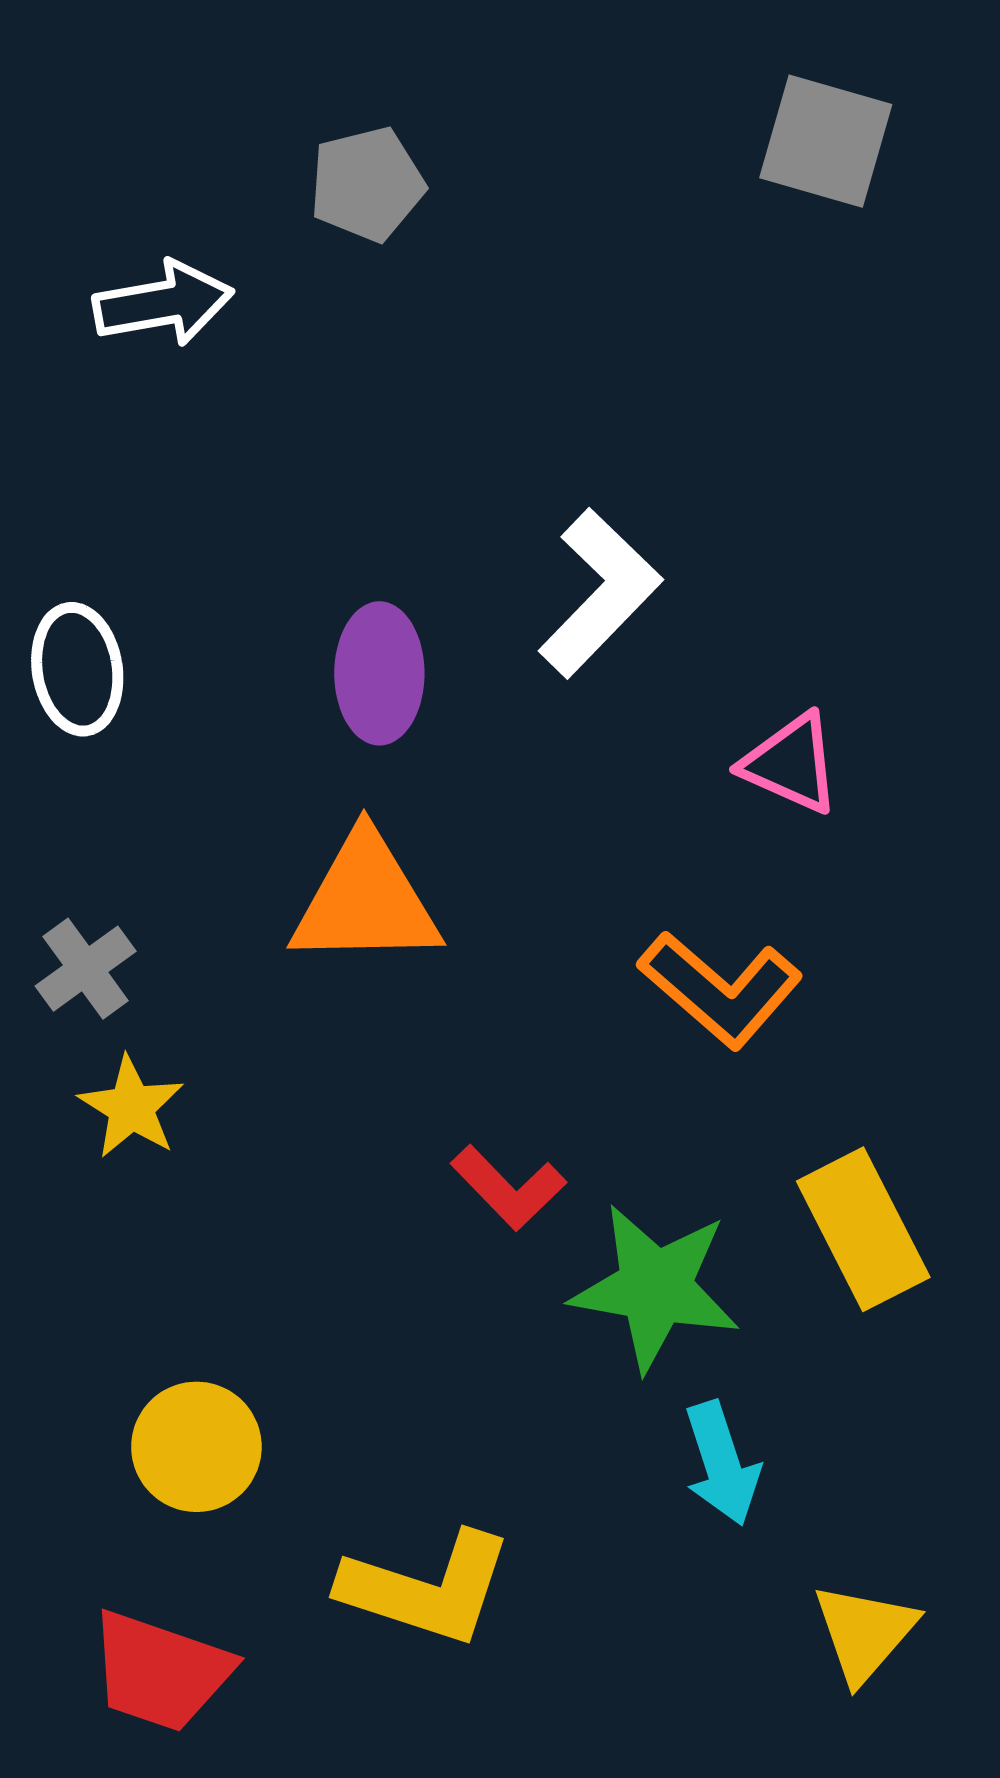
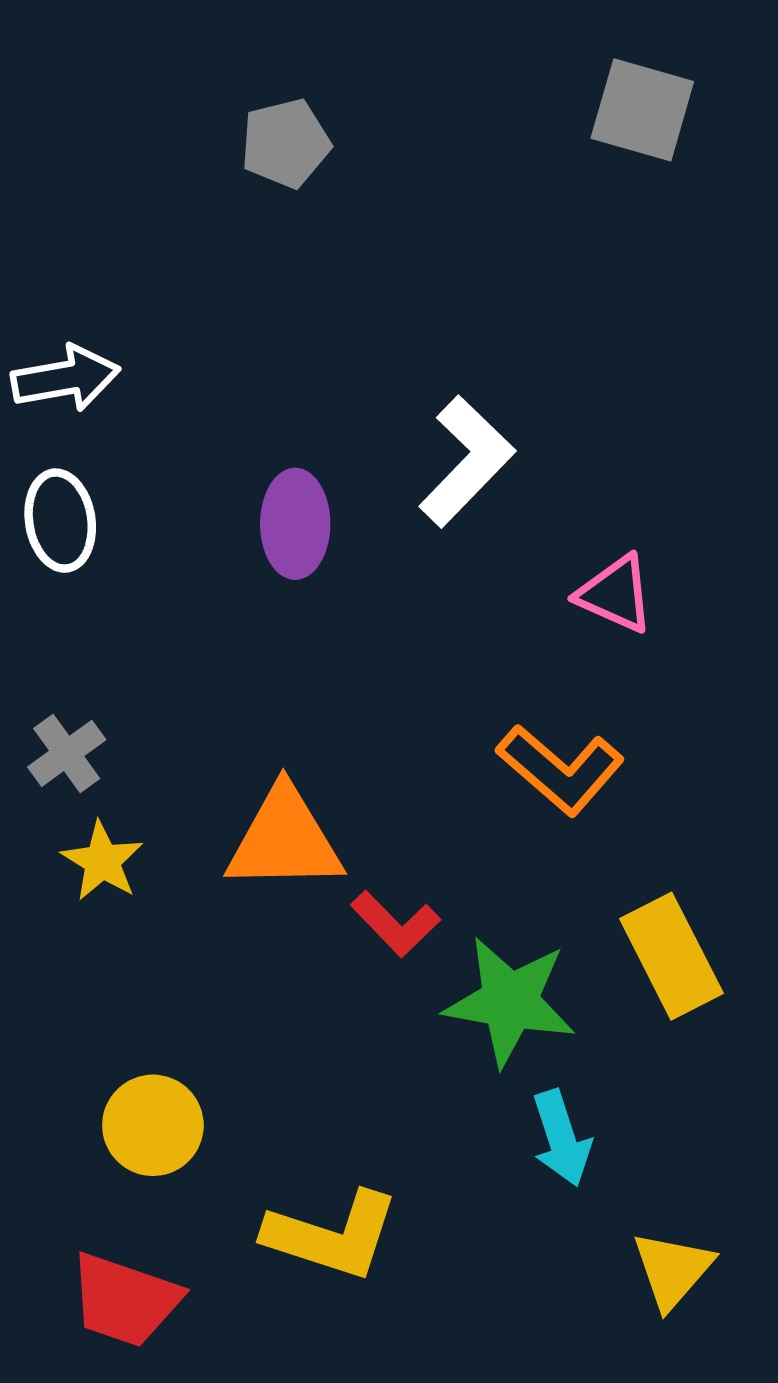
white arrow: (163, 303) -> (66, 378), moved
orange triangle: (366, 901) -> (284, 840), moved

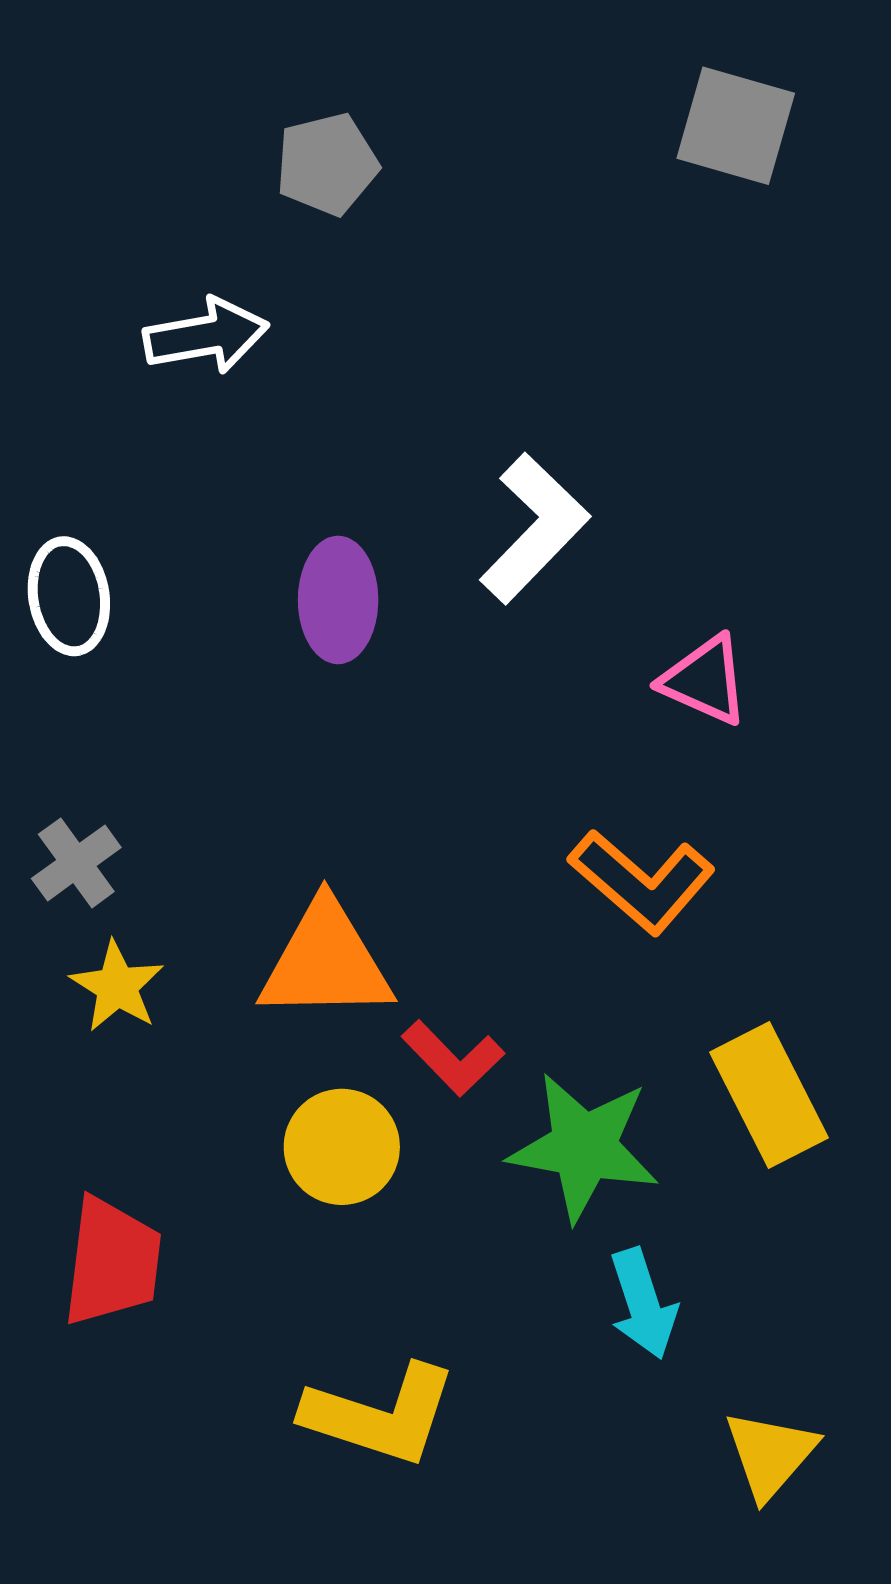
white arrow: (66, 378) -> (206, 336), moved
yellow circle: (153, 1125) -> (342, 1147), moved
red trapezoid: (125, 1300) -> (112, 1262), moved, turned -102

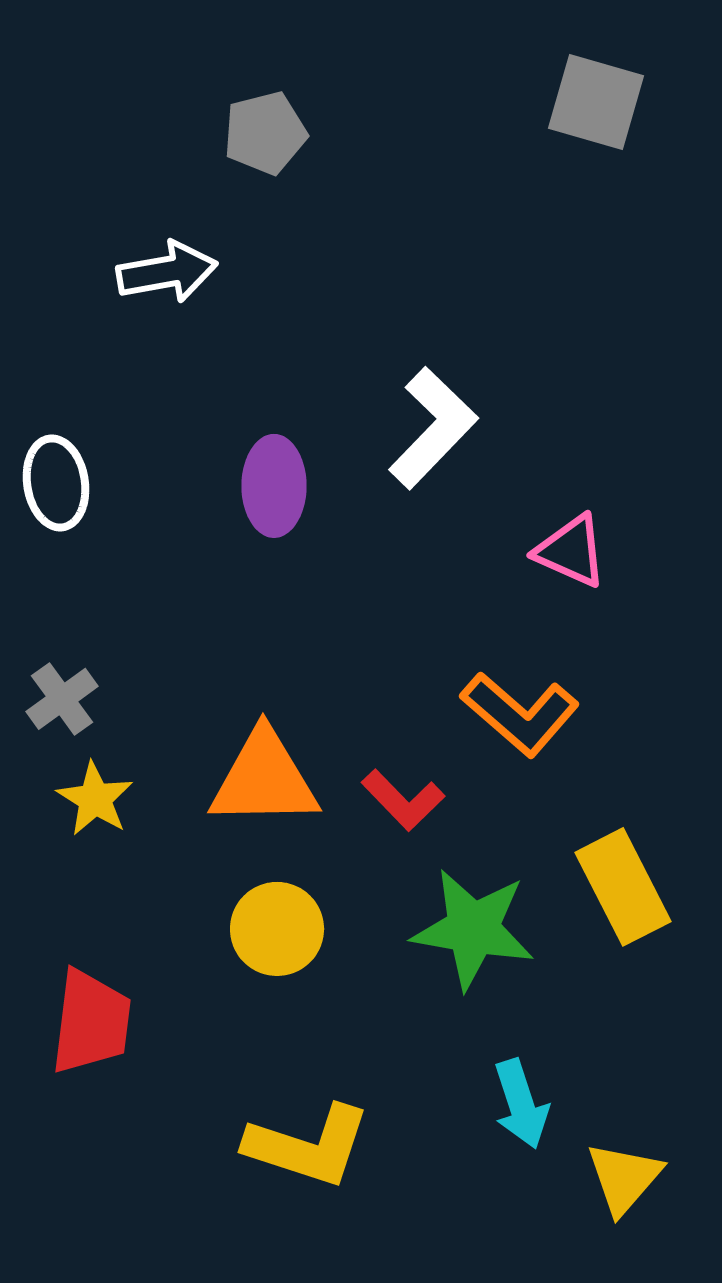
red L-shape: (453, 1058) -> (403, 800), moved
cyan arrow: (643, 1304) -> (521, 1104), moved

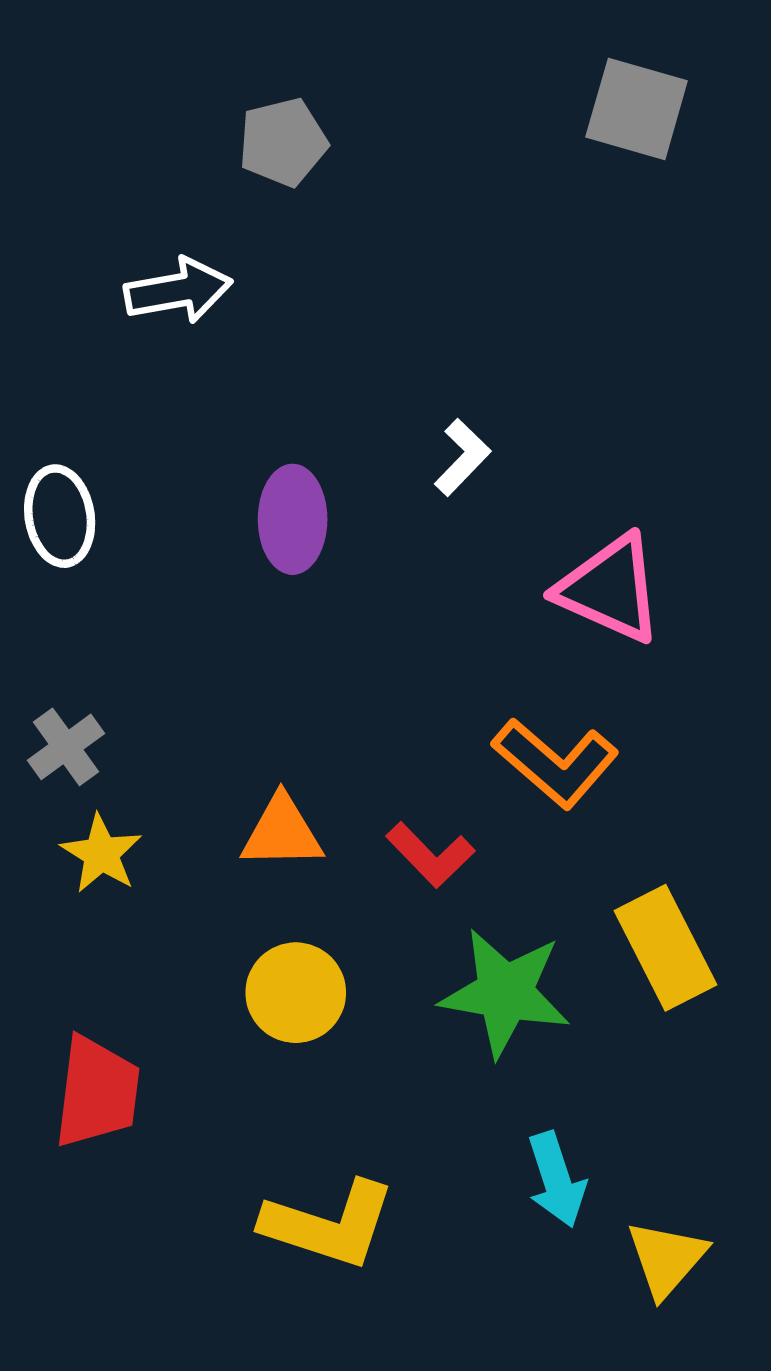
white L-shape: (433, 428) -> (462, 457), size x0.6
pink triangle: (571, 551) -> (610, 589), size x1.4
orange triangle: (264, 779) -> (282, 832), size x0.7

